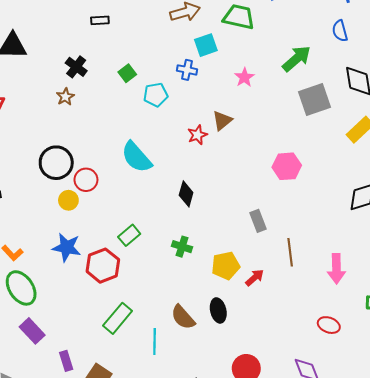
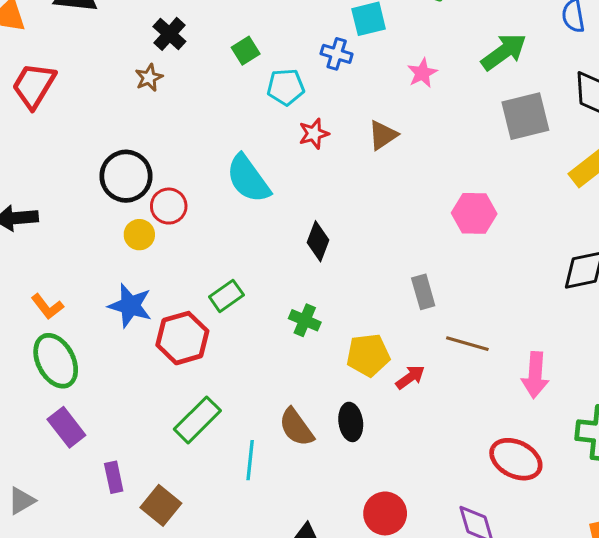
red star: (197, 135) -> (314, 134), moved
brown line: (290, 252) -> (467, 344), turned -72
red ellipse: (329, 325) -> (516, 459), size x1.5

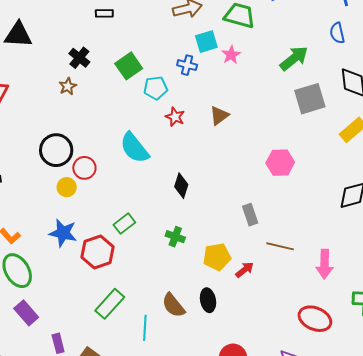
green square: (246, 51) -> (129, 66), size x1.5
pink star: (422, 73) -> (231, 55), moved
red star: (314, 134) -> (175, 117), turned -30

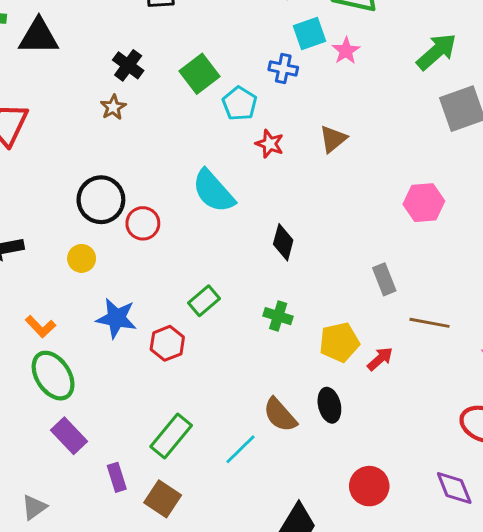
cyan pentagon: (156, 88) -> (240, 104), turned -30
yellow circle: (67, 187) -> (82, 258), moved
red hexagon: (98, 252) -> (167, 343), size x0.7
green rectangle: (110, 304) -> (171, 436), moved
cyan line: (145, 328) -> (240, 449), turned 45

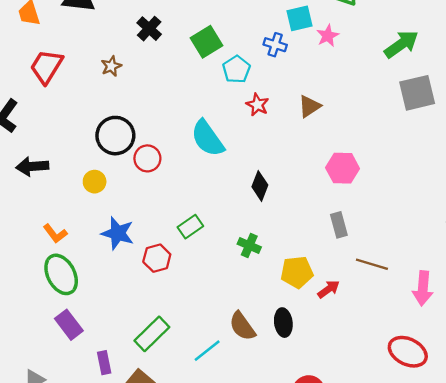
brown star: (113, 107) -> (111, 66), moved
pink hexagon: (424, 203) -> (343, 168), moved

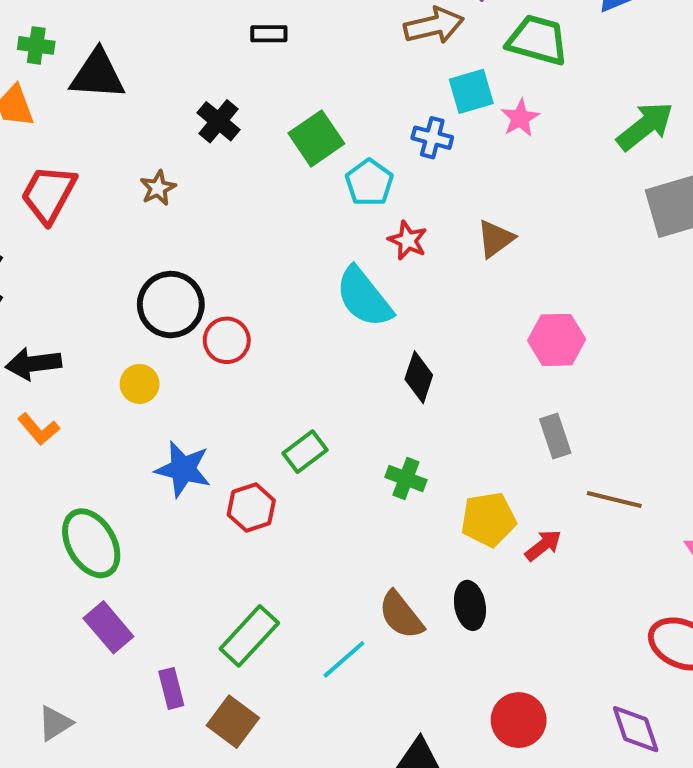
cyan semicircle: (208, 138) -> (364, 297), moved
orange L-shape: (55, 233) -> (39, 429), moved

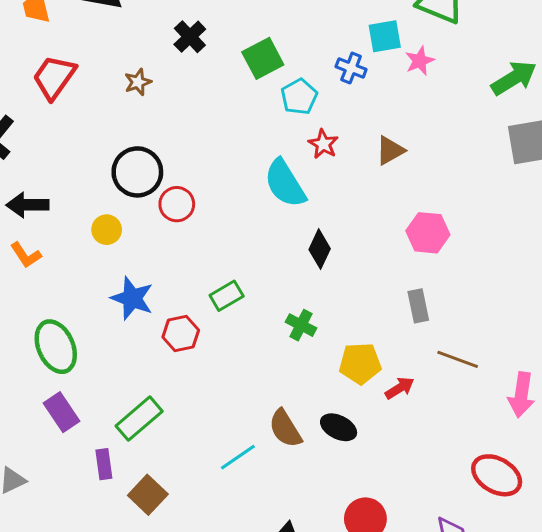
black ellipse: (470, 605) -> (339, 427), turned -60
green rectangle: (249, 636) -> (139, 419), moved

